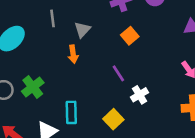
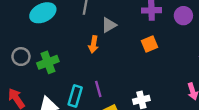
purple line: (118, 73) -> (98, 89), moved

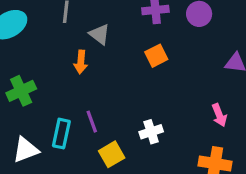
gray triangle: (109, 25) -> (100, 34), turned -49

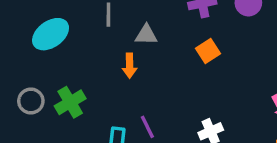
gray triangle: (100, 34) -> (146, 35), turned -30

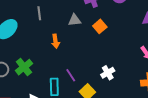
gray triangle: (146, 35) -> (75, 20), moved

